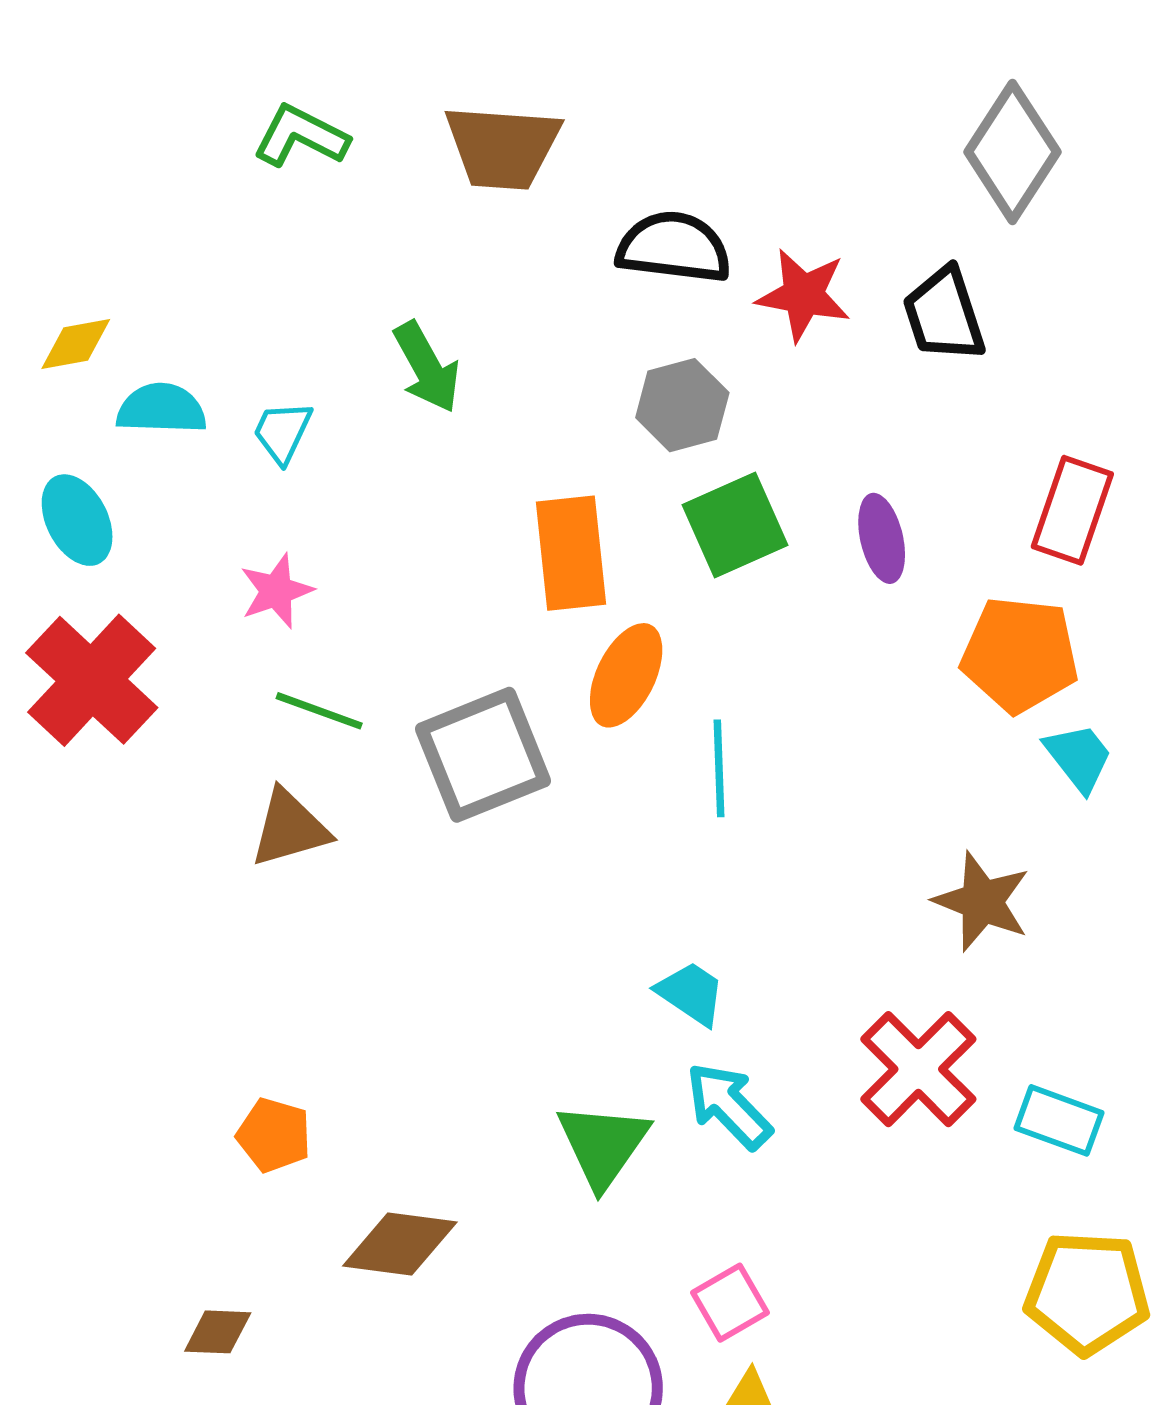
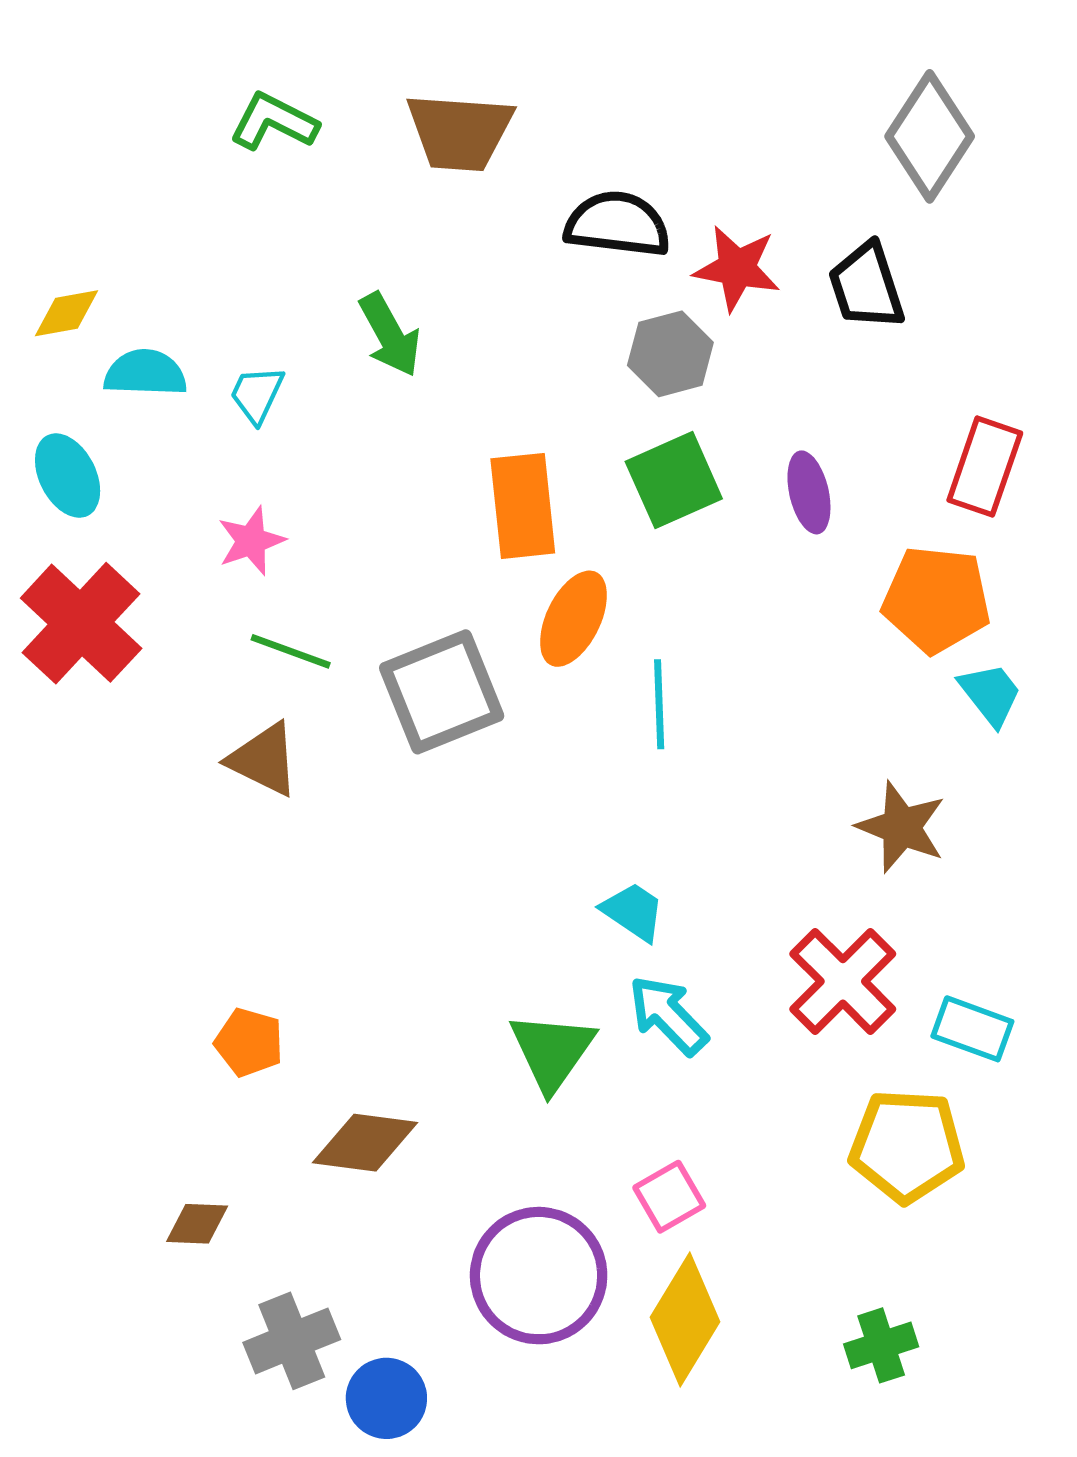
gray hexagon: (682, 405) -> (670, 354), moved
brown triangle: (290, 828) -> (264, 759), turned 42
yellow pentagon: (1087, 1293) -> (907, 1146), moved

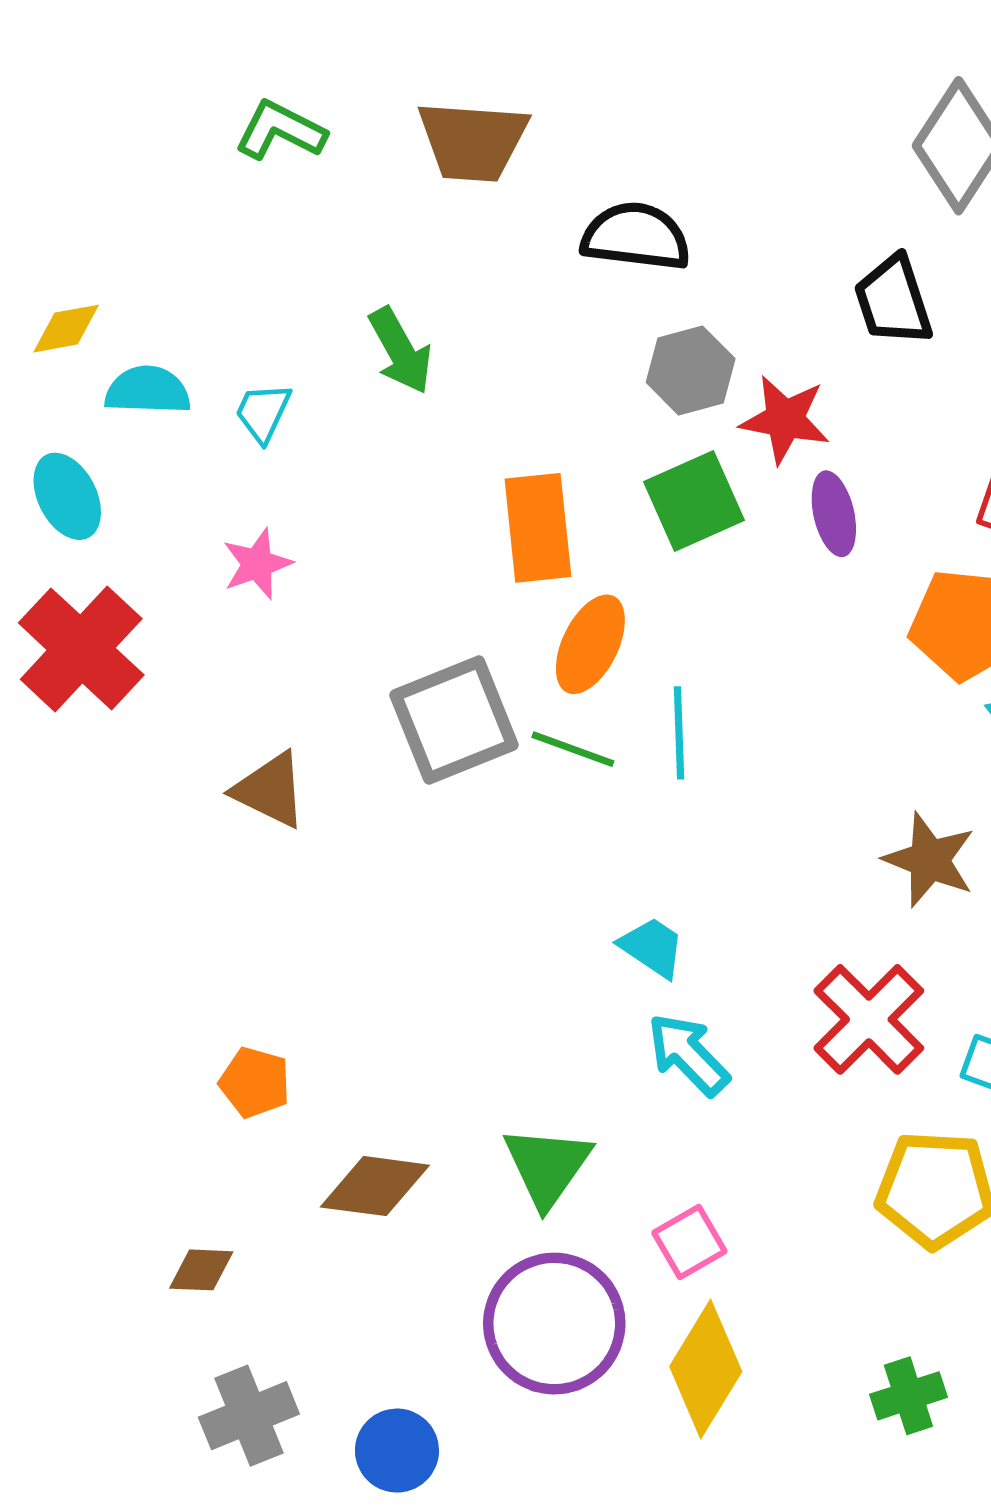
red star: (737, 268) -> (785, 419), moved
green line: (291, 651) -> (573, 749), moved
green triangle: (552, 1051) -> (547, 1166), moved
gray cross: (292, 1341) -> (249, 1416), moved

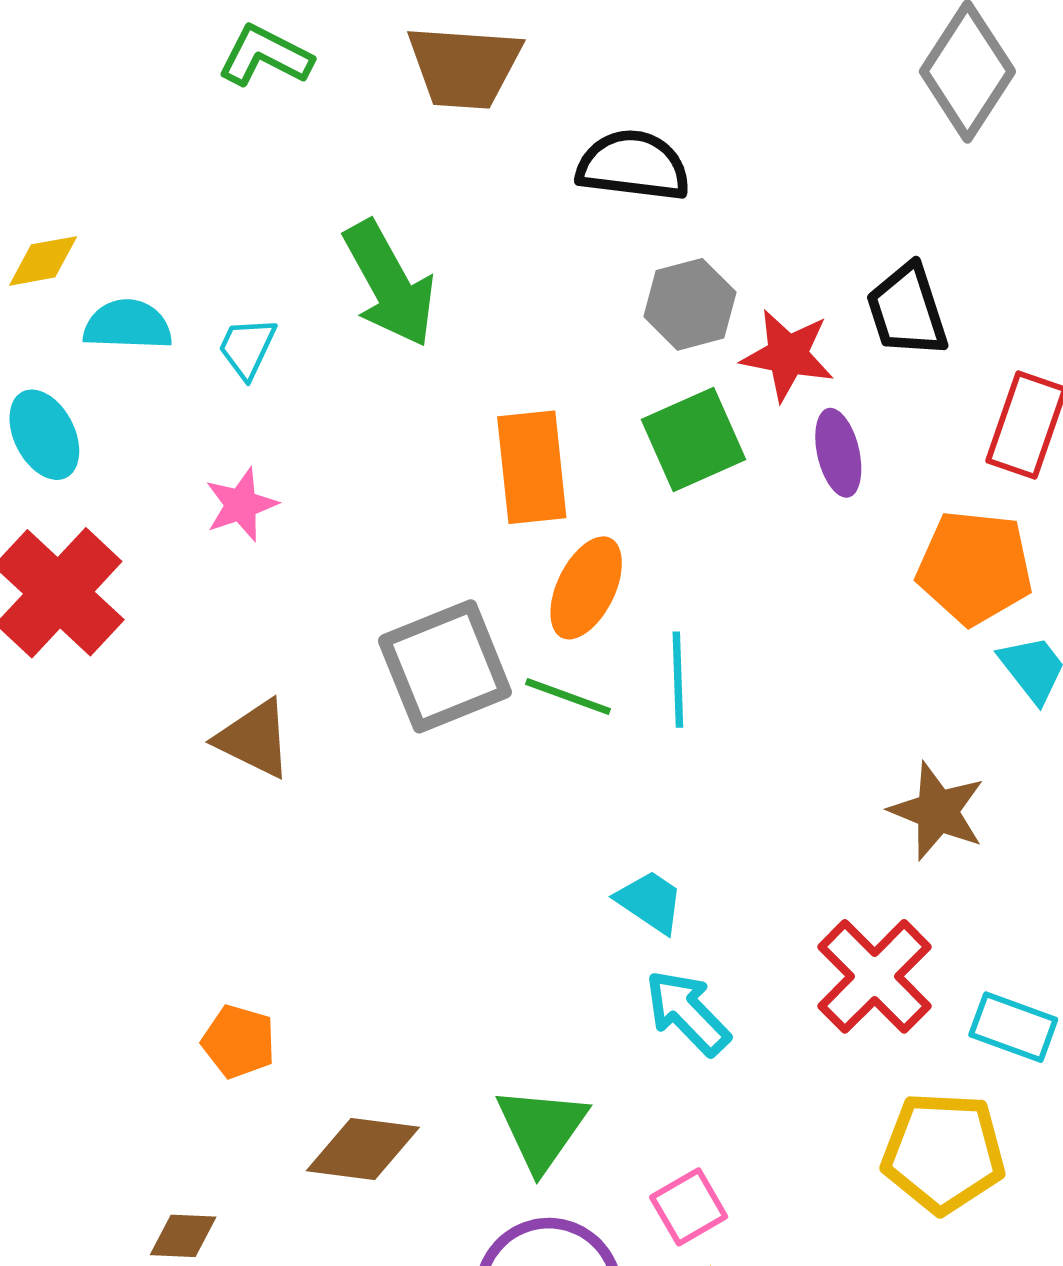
black trapezoid: (893, 301) -> (907, 310), moved
green arrow: (400, 351) -> (389, 284), size x1.4

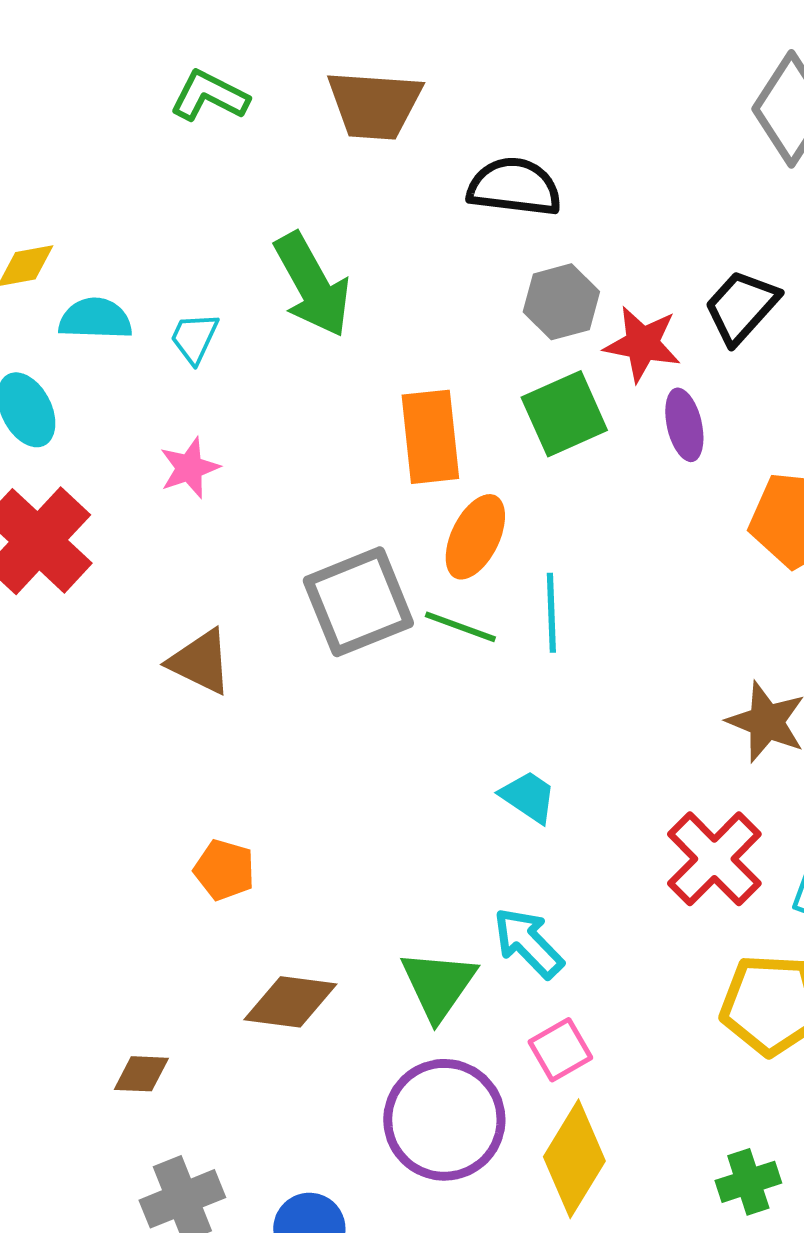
black trapezoid: (907, 310) -> (741, 307), turned 60
cyan arrow: (687, 1013) -> (528, 943), moved
orange pentagon: (239, 1042) -> (224, 870), moved

